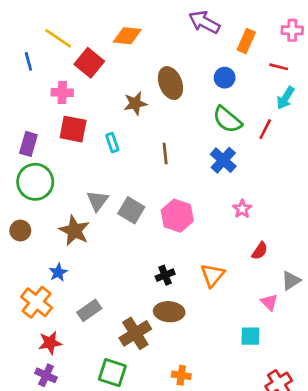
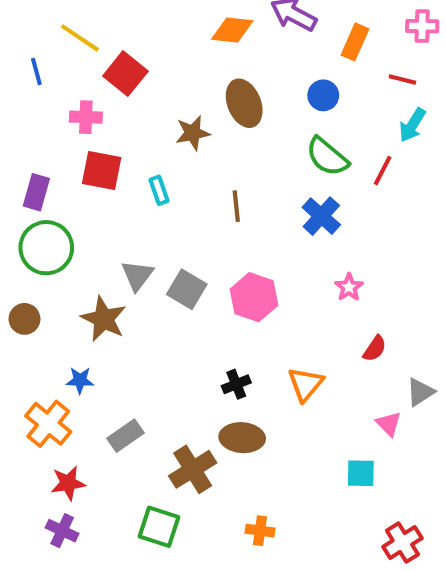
orange diamond: (127, 36) -> (232, 30), moved
blue star: (58, 272) -> (80, 380), turned 30

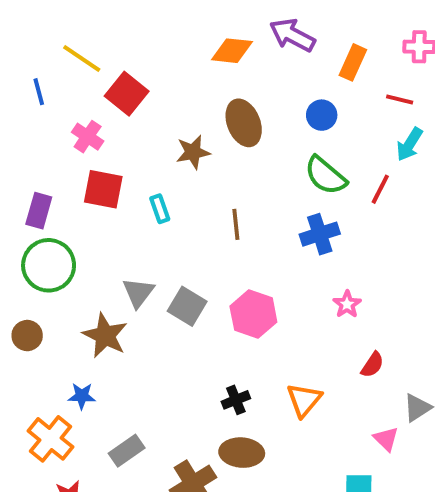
pink cross: (86, 117) -> (88, 137), turned 32
blue cross: (321, 216) -> (320, 234), turned 30

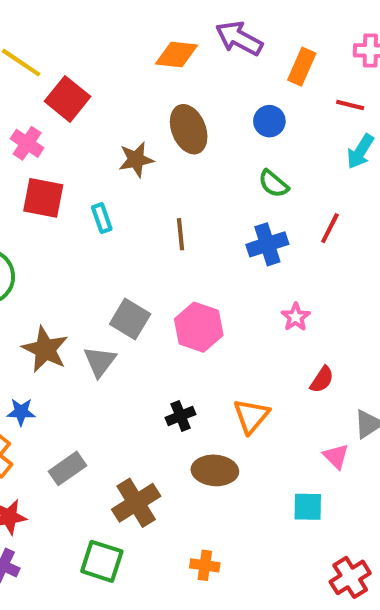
green semicircle: (326, 176) -> (273, 184), size x0.7
red line: (380, 189) -> (330, 228), moved
gray triangle: (138, 293) -> (100, 361), moved
brown ellipse: (242, 453) -> (215, 470), moved

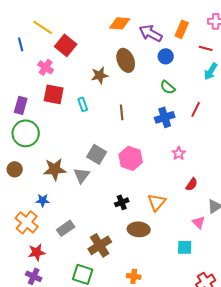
purple arrow: (239, 38) -> (151, 33), moved
brown star: (45, 349) -> (55, 169), turned -30

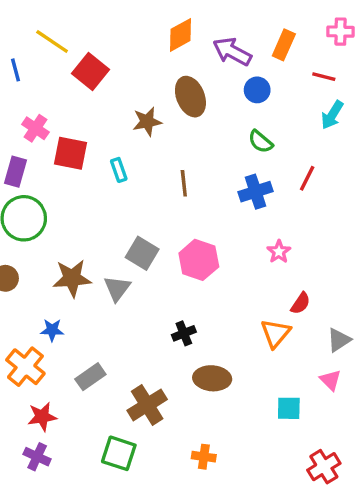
orange diamond: (120, 23) -> (180, 35), turned -35
pink cross: (46, 67) -> (35, 128), moved
orange triangle: (157, 202) -> (275, 333), moved
pink triangle: (199, 222) -> (330, 380), moved

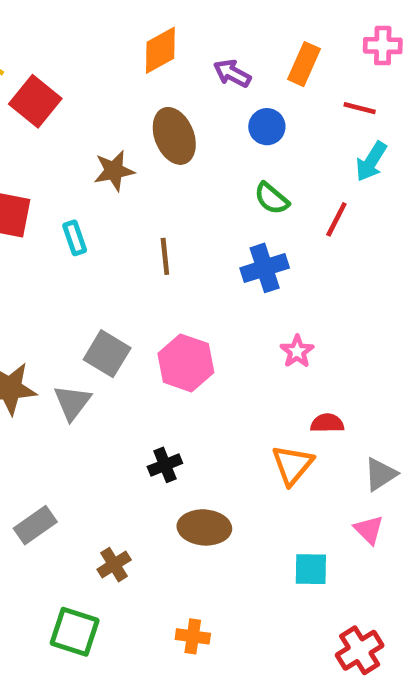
purple arrow: (232, 52) -> (232, 73), size x0.7
red line: (307, 178) -> (336, 219), moved
red semicircle: (300, 303) -> (327, 423), turned -125
brown cross: (147, 405) -> (114, 565), size x0.6

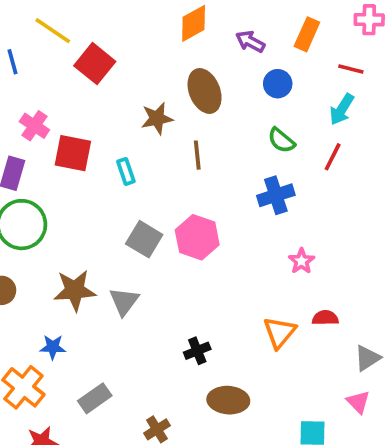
cyan arrow: (371, 161) -> (342, 109), moved
brown line: (165, 256) -> (197, 155), moved
gray square: (107, 354) -> (144, 239), moved
pink hexagon: (186, 363) -> (197, 237), moved
orange triangle: (292, 465) -> (280, 332), moved

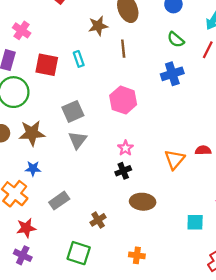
red square: (73, 153) -> (47, 65), moved
gray square: (144, 239) -> (73, 111), moved, turned 35
pink star: (301, 261) -> (125, 148), moved
brown star: (75, 290) -> (32, 133), moved

